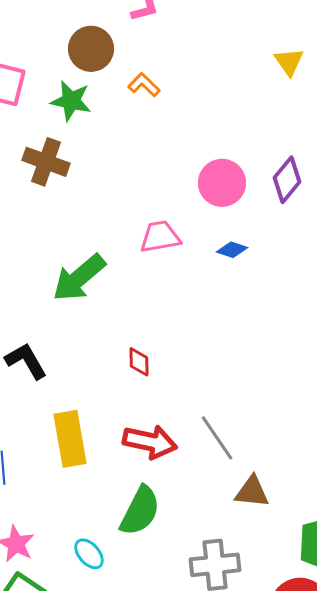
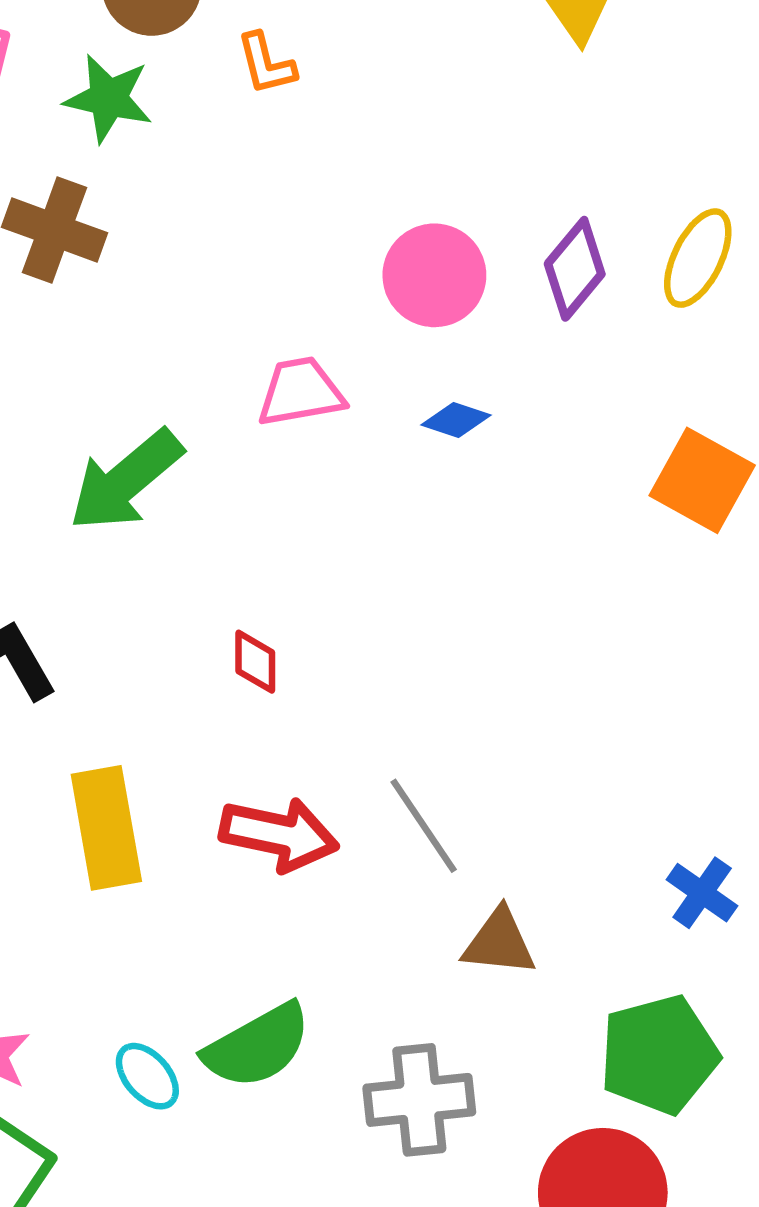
orange L-shape: (144, 85) -> (266, 64), turned -148
green semicircle: (140, 511) -> (257, 1046), moved, turned 34

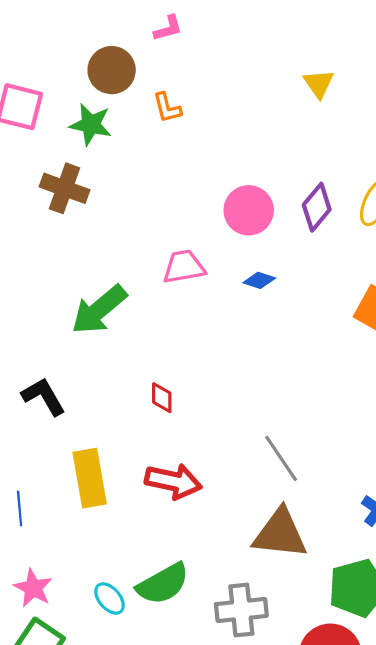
gray line: (424, 826) -> (281, 458), moved
brown triangle: (499, 942) -> (280, 534), size x1.5

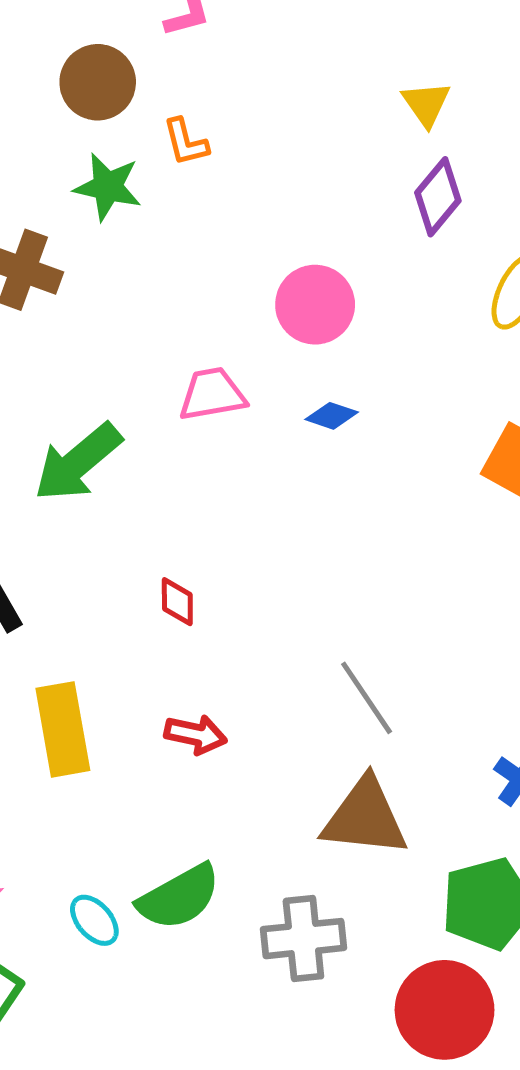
green star: (91, 125) -> (108, 187), moved
purple diamond: (317, 207) -> (438, 197), moved
red arrow: (173, 481) -> (196, 734), size x0.7

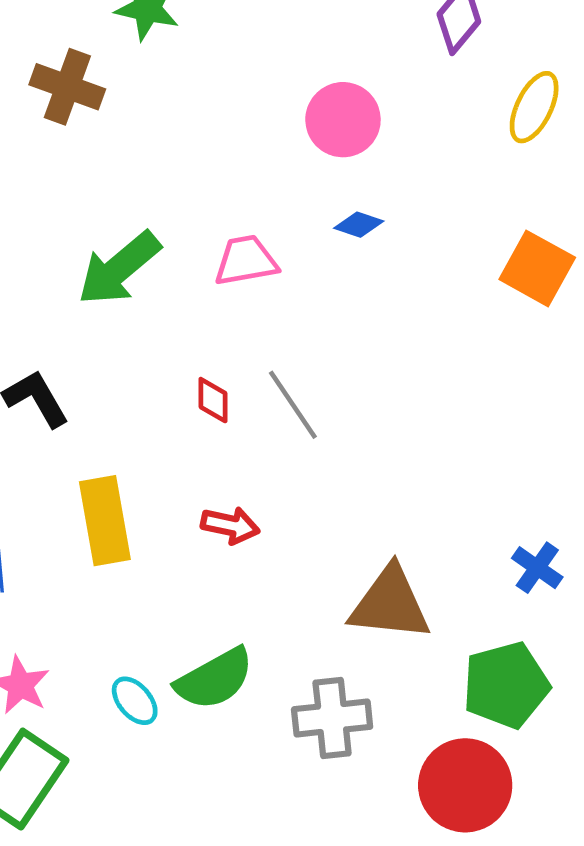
pink trapezoid: (212, 394) -> (246, 261), moved
gray line: (367, 698) -> (293, 405), moved

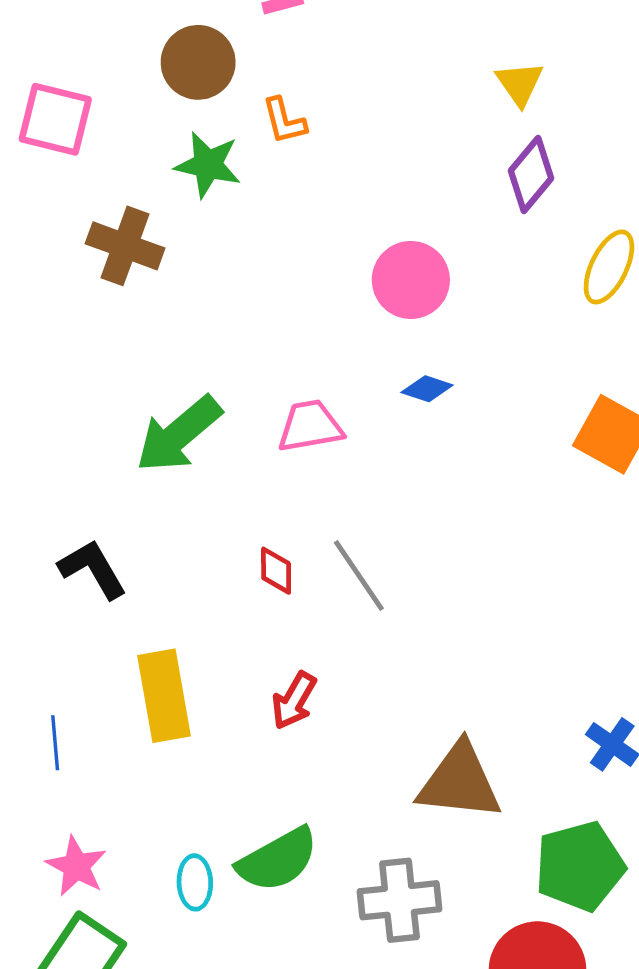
red arrow: (230, 525) -> (294, 701), turned 108
cyan ellipse: (135, 701) -> (195, 882), turned 39

